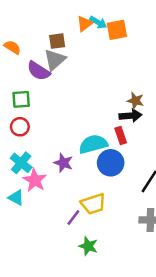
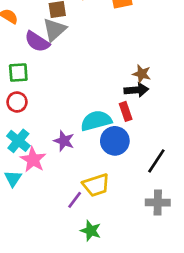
cyan triangle: (16, 198) -> (13, 178), turned 35

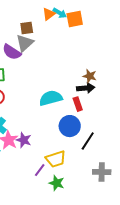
cyan semicircle: (96, 121) -> (51, 98), moved
purple star: (64, 141) -> (24, 140), moved
black line: (156, 161) -> (88, 141), moved
green star: (91, 231) -> (57, 183), moved

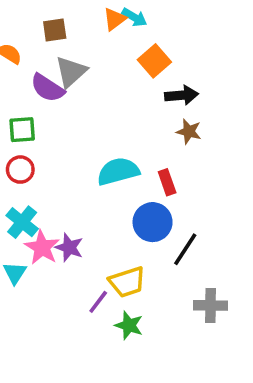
orange square: (75, 19) -> (154, 61), moved, turned -30
brown square: (27, 28) -> (55, 30), moved
black arrow: (86, 88) -> (182, 95), moved

